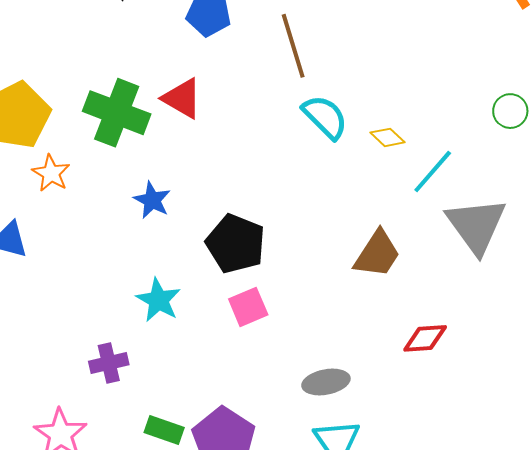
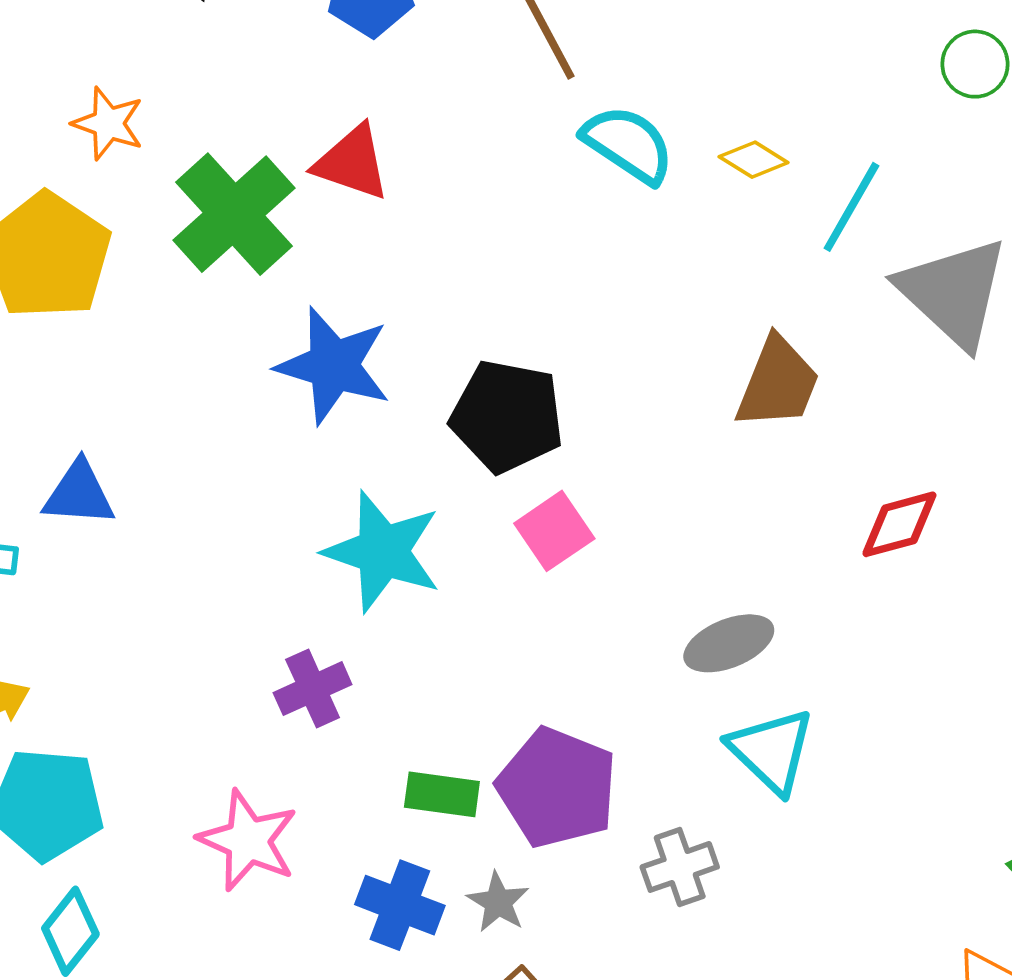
green cross: (117, 113) -> (234, 214), turned 38
orange star: (51, 173) -> (108, 123), moved
blue star: (152, 200) -> (334, 366), size x1.6
cyan star: (158, 300) -> (383, 552), size x1.4

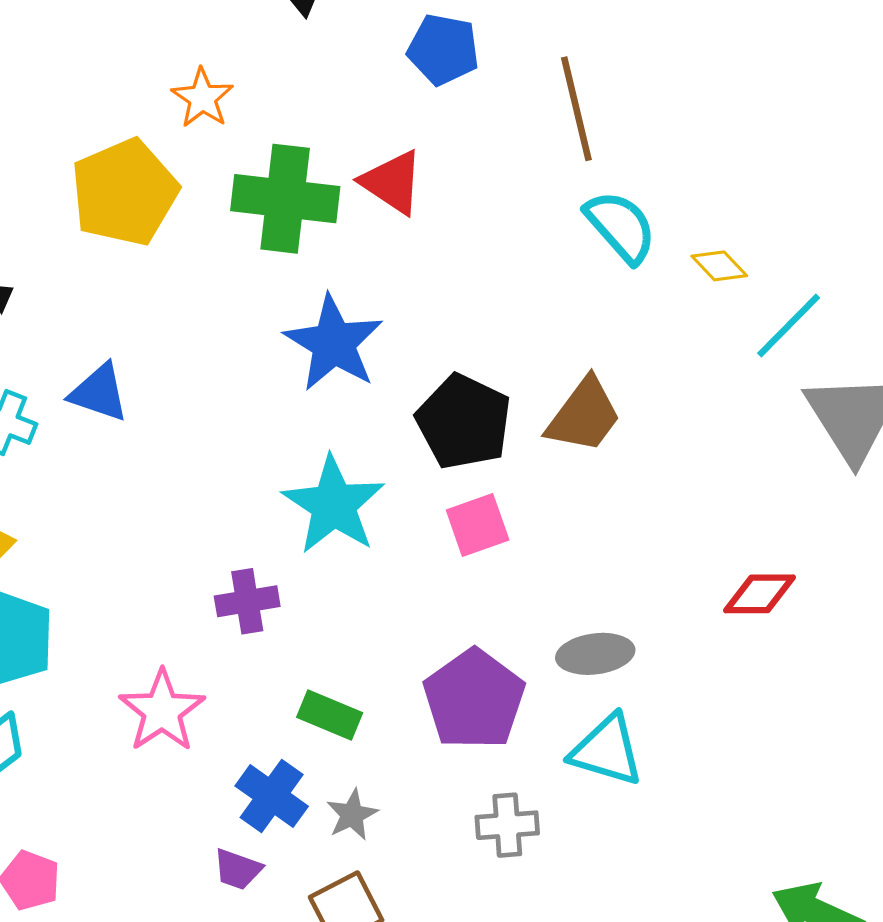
green cross: (234, 214) -> (285, 199), turned 34
brown trapezoid: (778, 383) -> (584, 415), moved
cyan triangle: (771, 751) -> (607, 750), turned -42
purple pentagon: (557, 788) -> (474, 699), moved

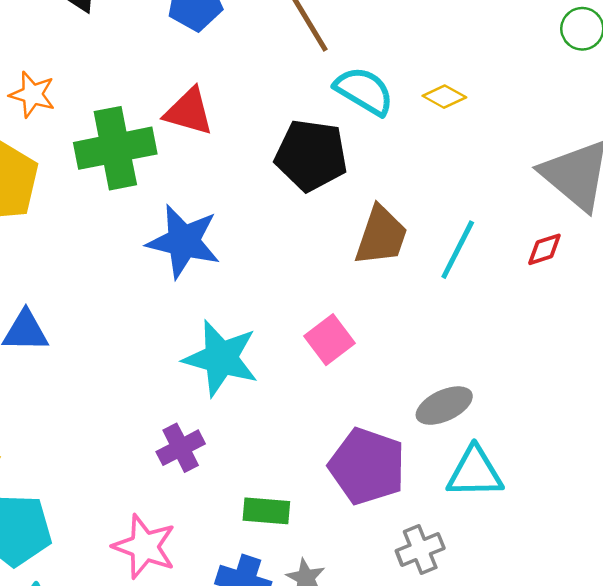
cyan line: (789, 325) -> (458, 250), moved
black pentagon: (464, 422) -> (311, 155), moved
red diamond: (760, 594) -> (544, 249), moved, size x0.7

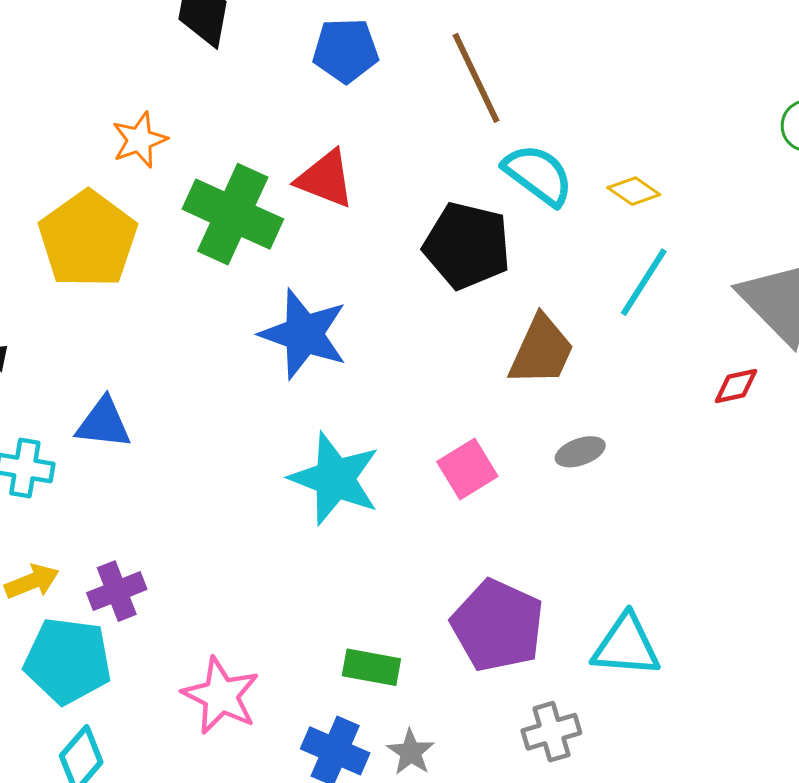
orange star: (32, 95) -> (139, 140), turned 30
green cross: (115, 148) -> (233, 214), turned 30
cyan line: (458, 250) -> (644, 282), moved
gray ellipse: (444, 406) -> (580, 452), moved, size x0.7
purple cross: (181, 448) -> (117, 591), moved

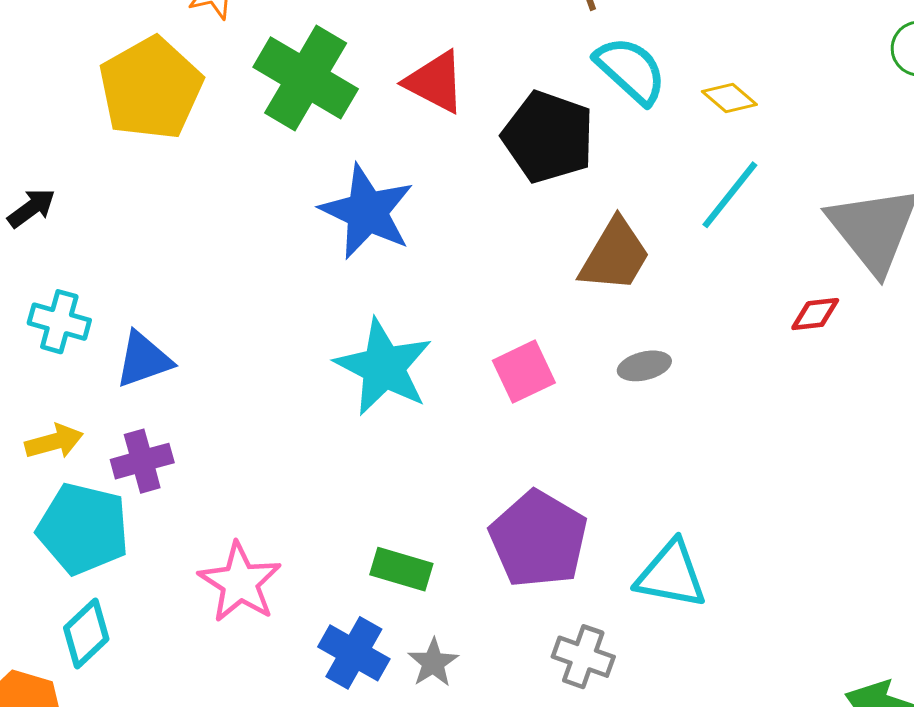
red triangle: (325, 179) -> (435, 82), moved
blue triangle: (104, 423) -> (144, 360), moved, turned -32
gray cross: (551, 732) -> (583, 657), turned 30

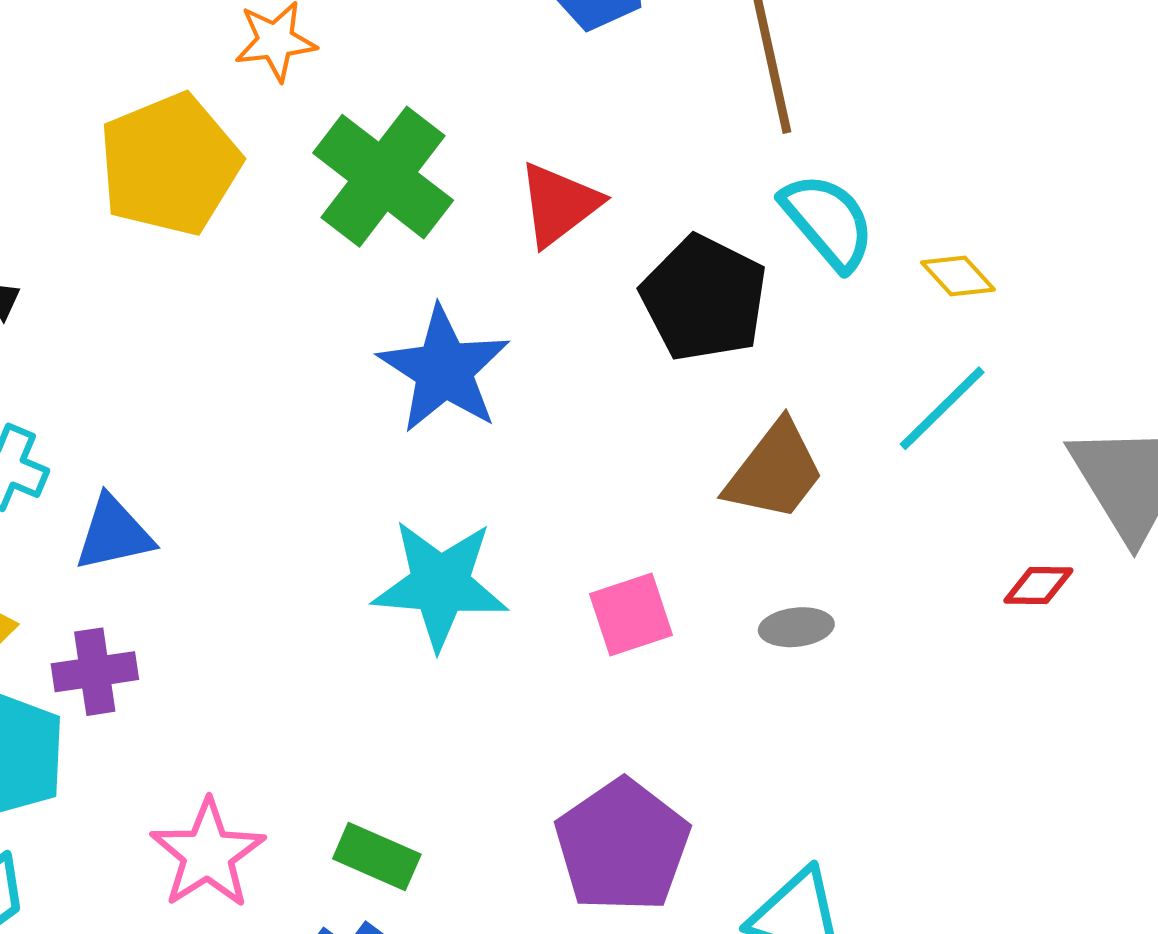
red triangle: (435, 82) -> (559, 204), turned 48
cyan star: (384, 367) -> (440, 584), turned -30
green rectangle: (401, 569) -> (377, 856), moved

